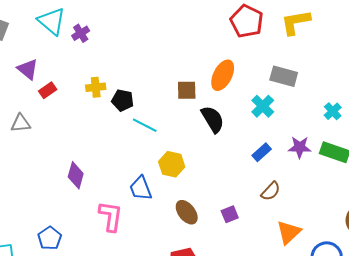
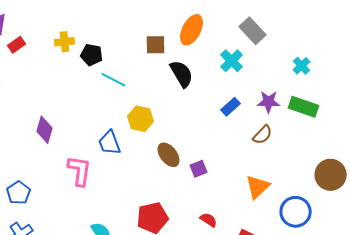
gray rectangle: (284, 76) -> (253, 31), turned 32
brown semicircle: (271, 191) -> (263, 135), moved
brown ellipse: (187, 212) -> (169, 155), moved

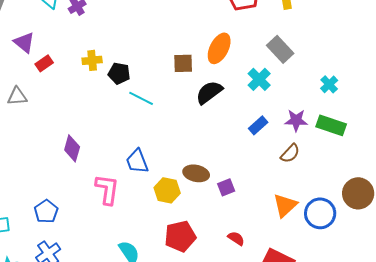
black semicircle: (182, 74) -> (209, 92), turned -96
yellow hexagon: (141, 119) -> (167, 190), moved
brown ellipse: (169, 155) -> (196, 173), turned -40
blue circle: (296, 212) -> (320, 213), moved

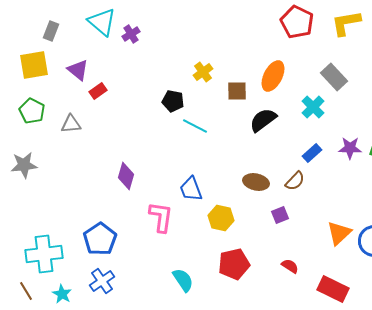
yellow cross: (92, 60) -> (203, 72), moved, turned -30
brown semicircle: (290, 153) -> (295, 181), moved
brown ellipse: (196, 173) -> (256, 182), moved
blue pentagon: (46, 211) -> (100, 239), size x1.4

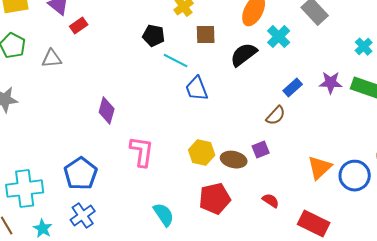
brown square: (237, 91) -> (206, 35), moved
cyan cross: (313, 107) -> (279, 37), moved
brown ellipse: (256, 182) -> (234, 160), moved
blue trapezoid: (191, 189) -> (197, 89), moved

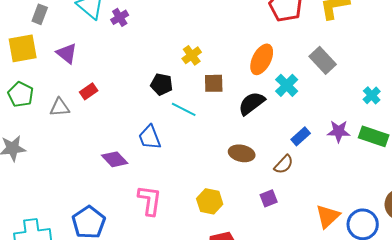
red rectangle: (79, 26) -> (89, 91), moved
blue trapezoid: (197, 89) -> (150, 137), moved
purple diamond: (107, 111) -> (115, 159), turned -60
brown ellipse: (234, 160) -> (242, 153), moved

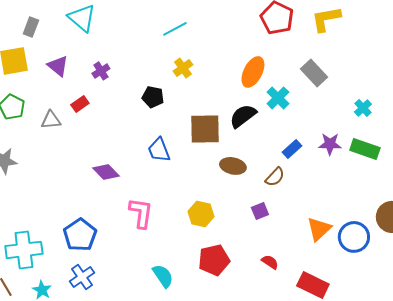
purple cross: (120, 17) -> (101, 71), moved
brown square: (214, 83) -> (205, 129), moved, size x1.6
cyan line: (184, 109) -> (175, 29), moved, turned -55
blue trapezoid: (150, 137) -> (159, 150), moved

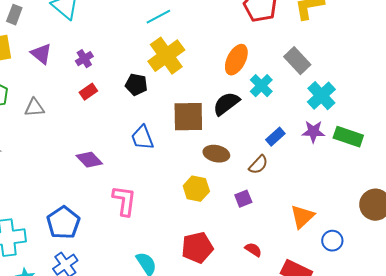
yellow cross: (183, 68) -> (166, 56), size x1.8
red rectangle: (80, 104) -> (88, 92), moved
cyan cross: (363, 108) -> (321, 96), moved, size x1.6
yellow hexagon: (201, 214) -> (196, 189), moved
blue circle: (354, 237) -> (332, 241), moved, size x0.7

